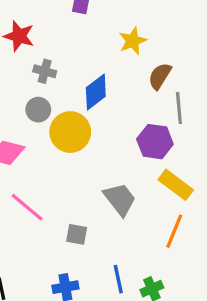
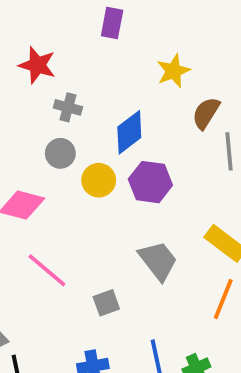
yellow circle: (70, 132) -> (99, 180), size x0.7
purple hexagon: (155, 142) -> (150, 182), moved
gray square: (77, 234) -> (106, 303), turned -30

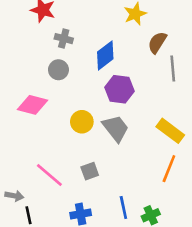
yellow circle: (99, 180) -> (82, 122), moved
gray trapezoid: (158, 261) -> (116, 128), moved
pink line: (47, 270) -> (49, 175), moved

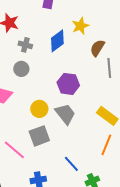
blue diamond: (105, 55) -> (57, 41), moved
gray square: (90, 171) -> (39, 136), moved, size x1.5
blue line: (123, 207) -> (71, 164), moved, turned -30

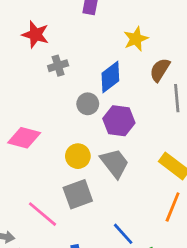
blue diamond: (57, 41) -> (110, 77), moved
gray cross: (25, 45) -> (58, 66), turned -32
gray circle: (21, 69) -> (88, 104), moved

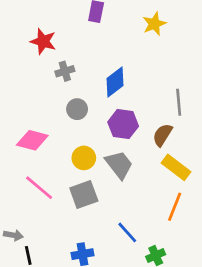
yellow star: (136, 39) -> (154, 24), moved
brown semicircle: (160, 70) -> (162, 135), moved
gray circle: (88, 104) -> (77, 109), moved
pink line: (43, 214) -> (39, 188), moved

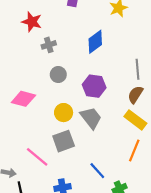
blue diamond: (115, 82) -> (95, 42), moved
brown semicircle: (162, 135) -> (135, 95), moved
pink line: (39, 188) -> (37, 157), moved

